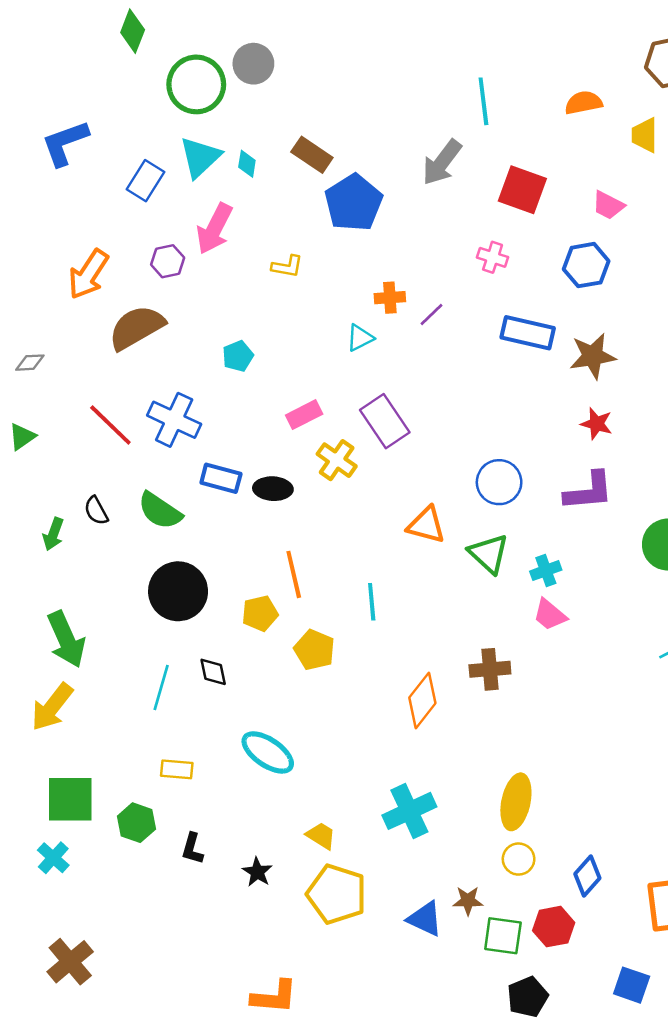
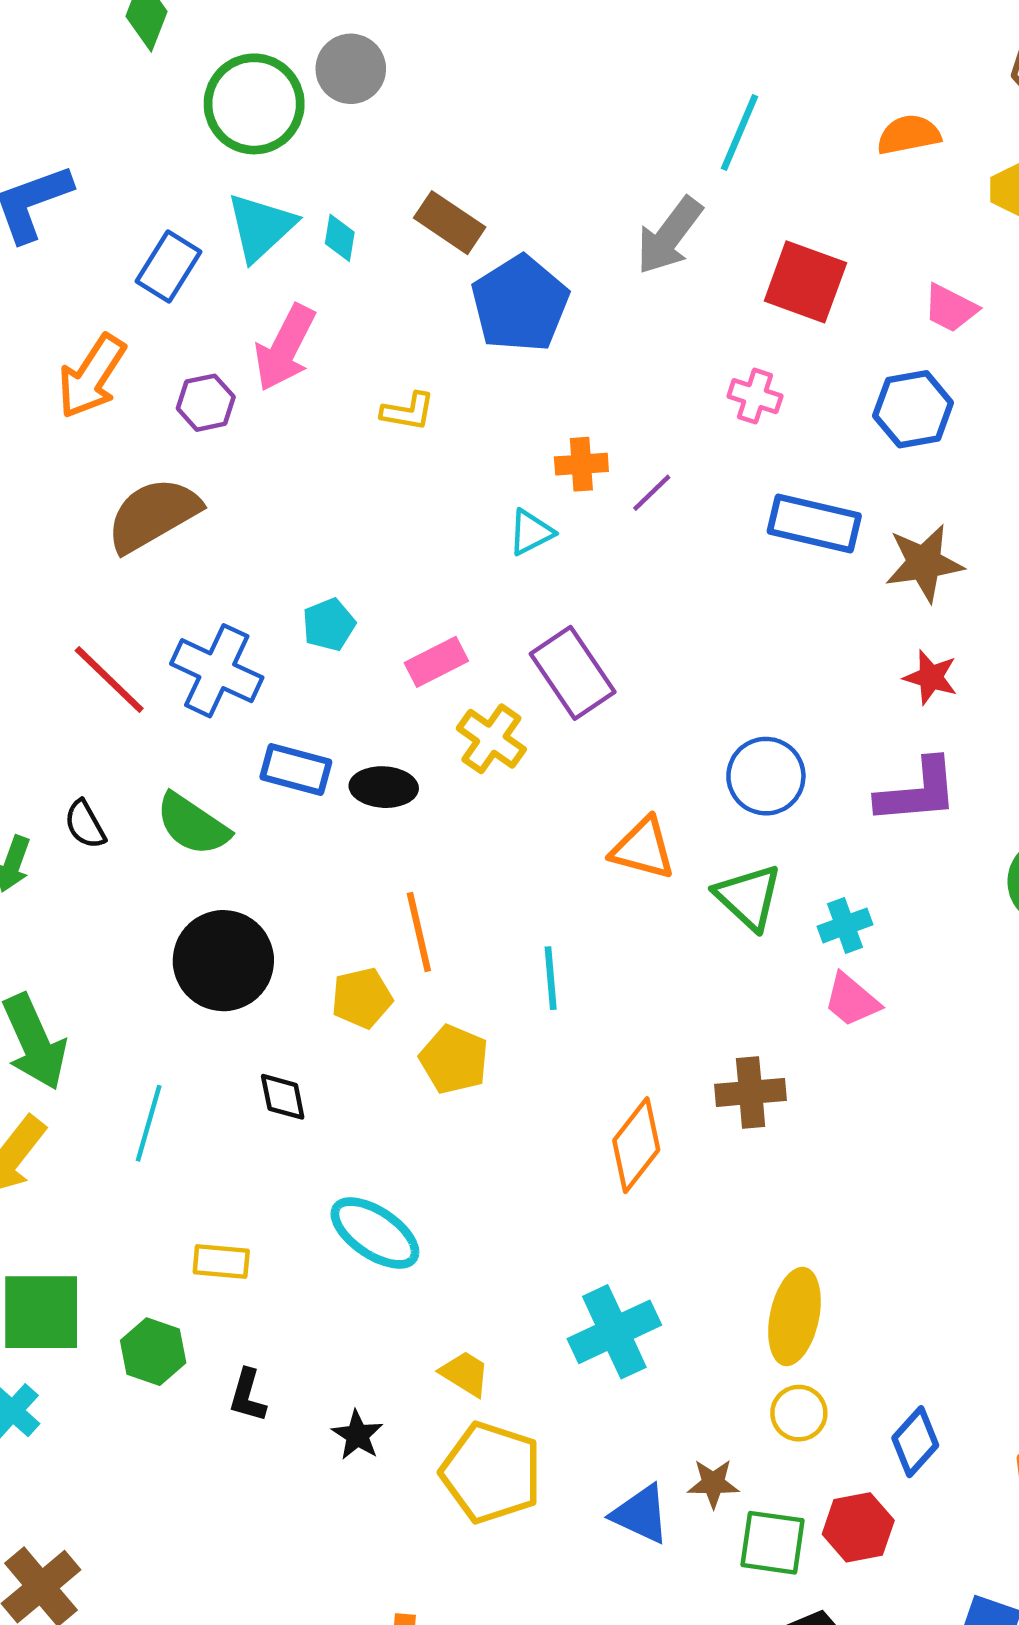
cyan line: (483, 101) -> (740, 132), turned 30
orange arrow: (88, 274) -> (92, 376), moved
cyan pentagon: (238, 356) -> (329, 625), moved
cyan line: (161, 687) -> (149, 1123), moved

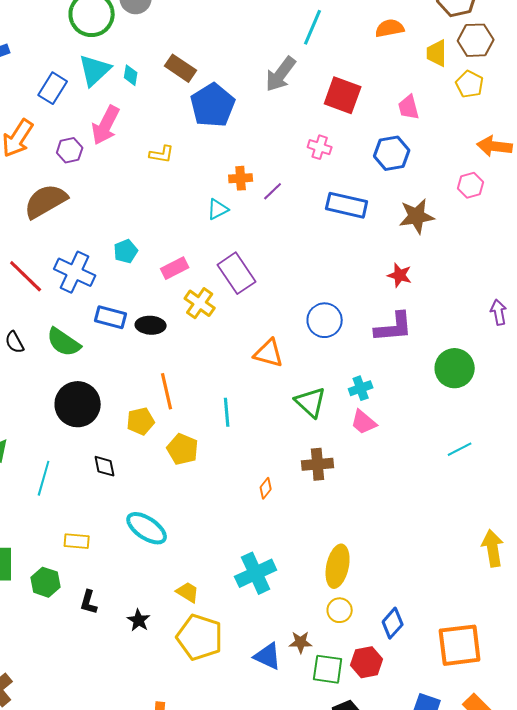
pink trapezoid: (950, 308) -> (409, 107), turned 48
brown star: (924, 563) -> (417, 216), moved
green triangle: (748, 897) -> (311, 402), moved
orange diamond: (636, 1145) -> (266, 488), size x0.5

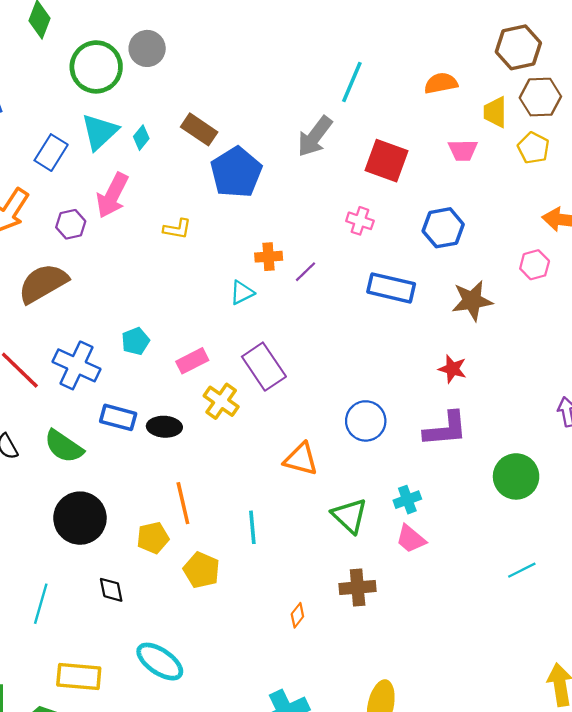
cyan diamond: (131, 75) -> (141, 138), turned 30
pink trapezoid: (409, 107) -> (463, 150), moved, turned -76
yellow rectangle: (77, 541) -> (79, 677), size x1.5

